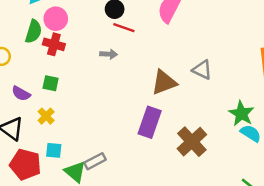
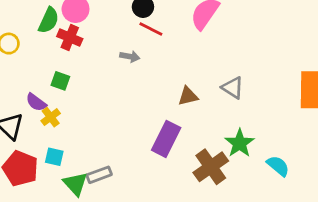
brown triangle: (164, 82) -> (188, 96), size x0.7
purple semicircle: (21, 94) -> (36, 102), moved
green star: (241, 114) -> (240, 143), moved

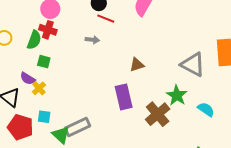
green semicircle: (49, 20) -> (34, 40), moved
gray triangle: (233, 88) -> (193, 64), moved, size x1.5
purple rectangle: (166, 139) -> (124, 97), turned -35
gray rectangle: (99, 175) -> (78, 127), size x1.4

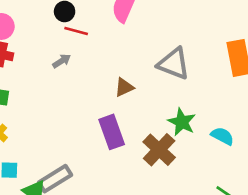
gray arrow: (92, 40) -> (62, 61), turned -32
gray triangle: (193, 64) -> (174, 64), moved

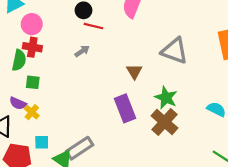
brown triangle: (124, 87) -> (134, 71), turned -35
green star: (182, 122) -> (166, 98), moved

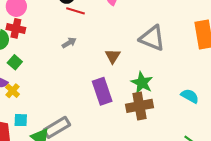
gray arrow: (82, 51) -> (69, 43), moved
green square: (33, 82) -> (15, 62), turned 32
brown cross: (165, 122) -> (139, 106), turned 35

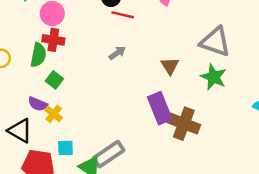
green star: (142, 83) -> (214, 77), moved
brown cross: (139, 106) -> (184, 124), moved, turned 35

